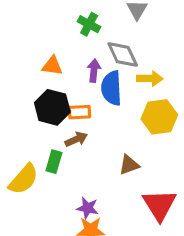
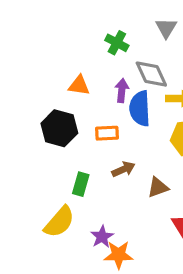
black hexagon: (52, 107) -> (59, 128), moved
brown arrow: (76, 139) -> (123, 169), moved
yellow semicircle: (24, 179) -> (59, 222), moved
purple star: (87, 208) -> (102, 237), moved, turned 30

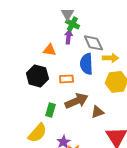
gray triangle: (166, 28) -> (67, 14), moved
purple arrow: (122, 90) -> (68, 37), moved
brown arrow: (123, 169) -> (76, 101), size x1.6

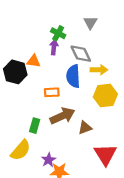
gray triangle: (67, 14) -> (90, 23), moved
black hexagon: (37, 76) -> (15, 72), moved

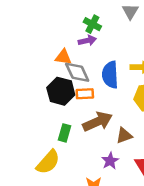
purple arrow: (54, 47) -> (87, 41), turned 72
gray diamond: (81, 54) -> (77, 72), moved
black hexagon: (15, 72) -> (61, 91), moved
purple star: (49, 160) -> (110, 161), moved

